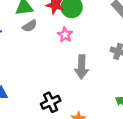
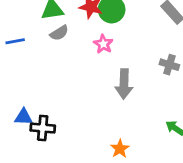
black cross: (51, 102) -> (43, 128), moved, turned 30

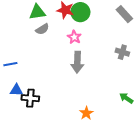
blue line: (15, 41) -> (10, 64), moved
gray arrow: (124, 84) -> (77, 62), moved

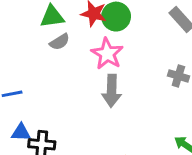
pink star: (74, 37) -> (107, 54), size x1.5

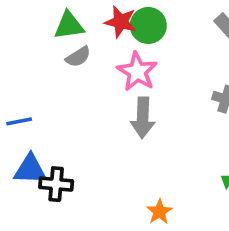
blue triangle: (21, 132) -> (30, 169), size x1.4

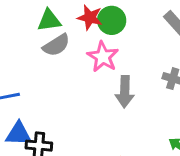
gray semicircle: (78, 57) -> (56, 45), size x1.4
gray arrow: (143, 118) -> (125, 92), moved

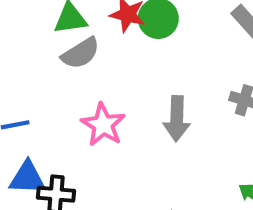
pink star: (103, 57) -> (103, 125), moved

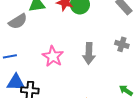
gray semicircle: (81, 53) -> (18, 21), moved

